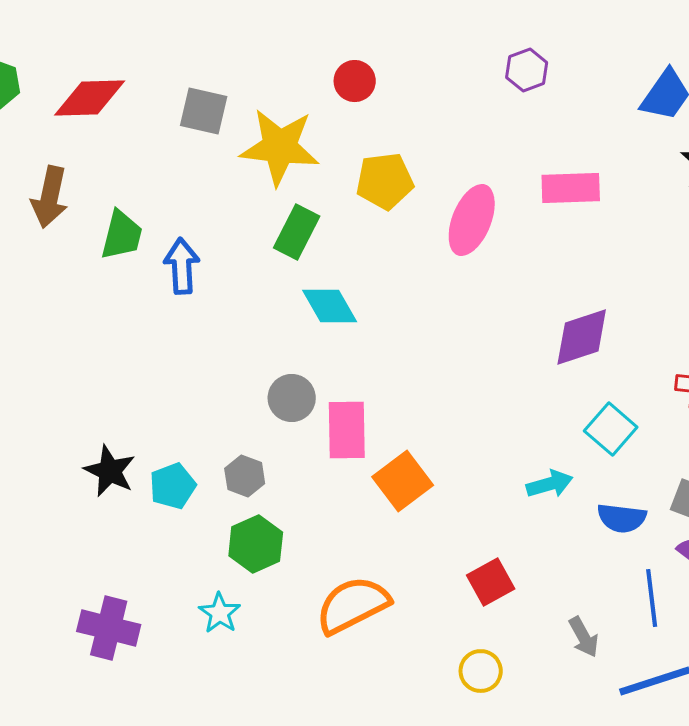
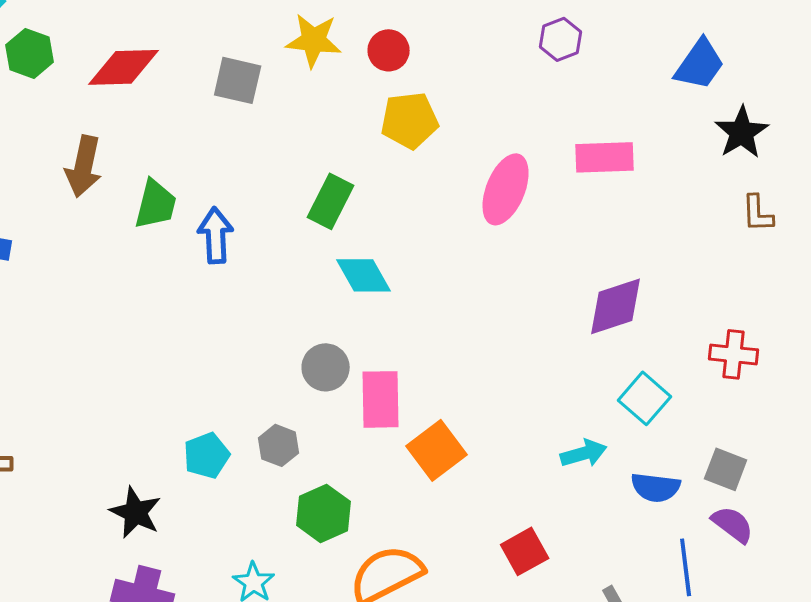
yellow star: (280, 147) -> (314, 40), moved, size x0.7
yellow pentagon: (385, 181) -> (410, 120), moved
black star: (110, 471) -> (136, 512), moved
green hexagon: (256, 544) -> (324, 513), moved

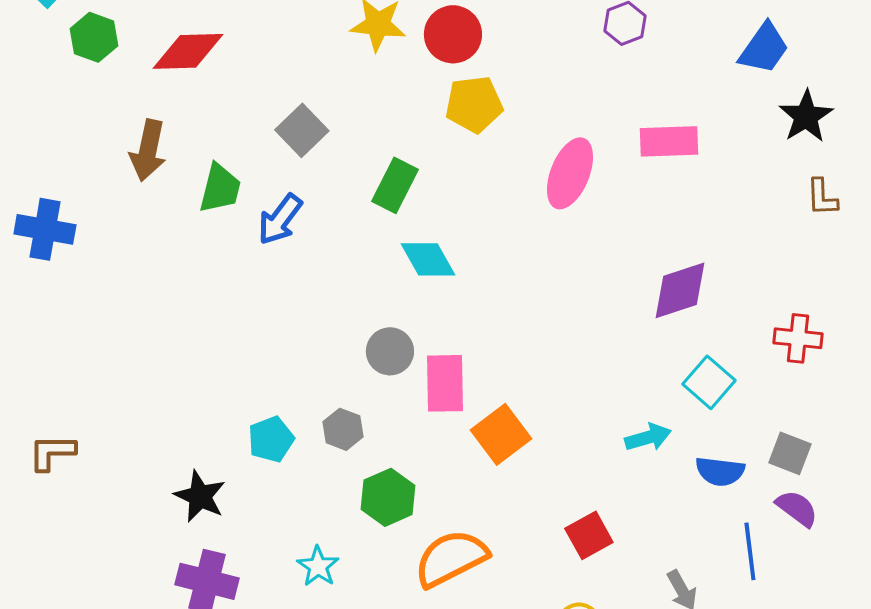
red circle: (389, 50) -> (453, 34), size x1.4
gray square: (238, 80) -> (302, 130), moved, turned 33
blue arrow: (216, 235) -> (280, 219), turned -140

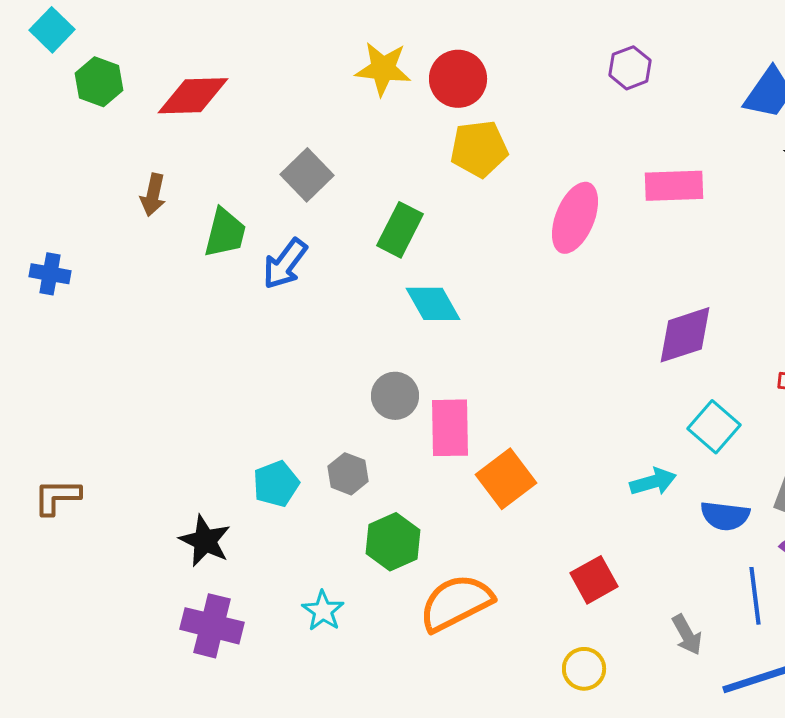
brown arrow: (148, 150) -> (153, 195), size x0.7
blue cross: (45, 229) -> (50, 274), size x0.7

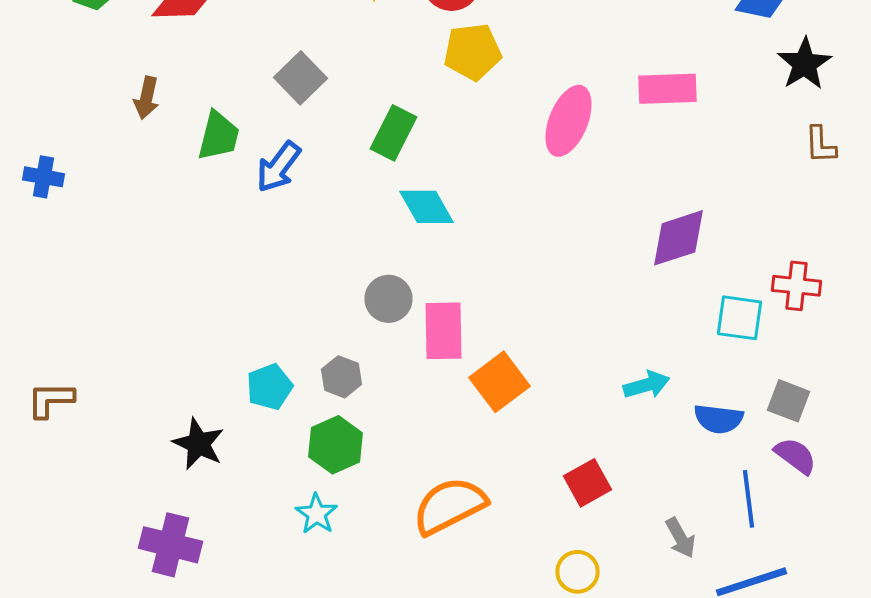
cyan square: (714, 427) -> (740, 318), moved, turned -33
green hexagon: (393, 542) -> (336, 445), moved
purple cross: (212, 626) -> (170, 545), moved

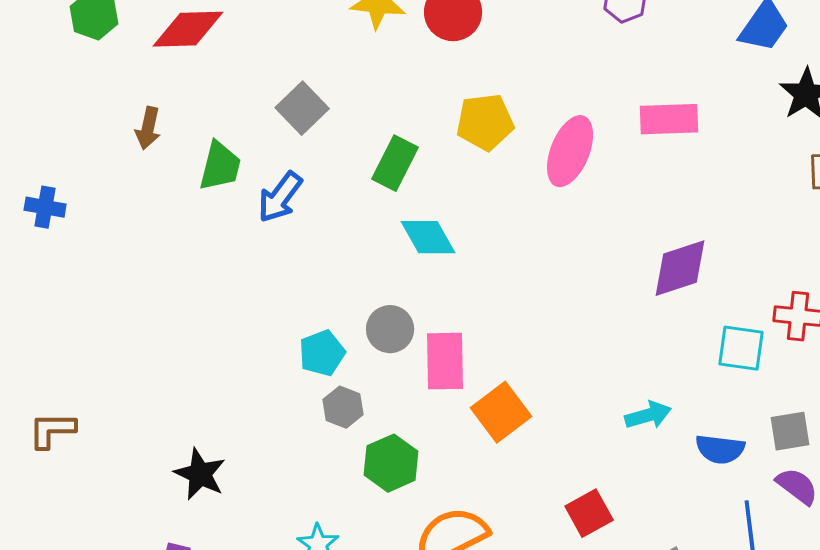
yellow pentagon: (472, 52) -> (485, 122), moved
cyan pentagon: (270, 387) -> (322, 353), moved
gray square: (788, 401) -> (790, 431), turned -30
green hexagon: (336, 445) -> (391, 463), moved

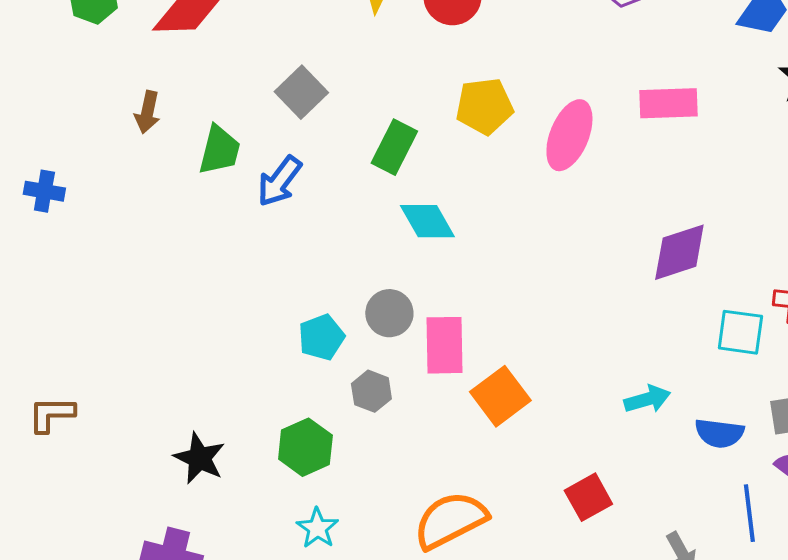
gray hexagon: (343, 407) -> (371, 391), moved
green hexagon: (391, 463) -> (305, 447), moved

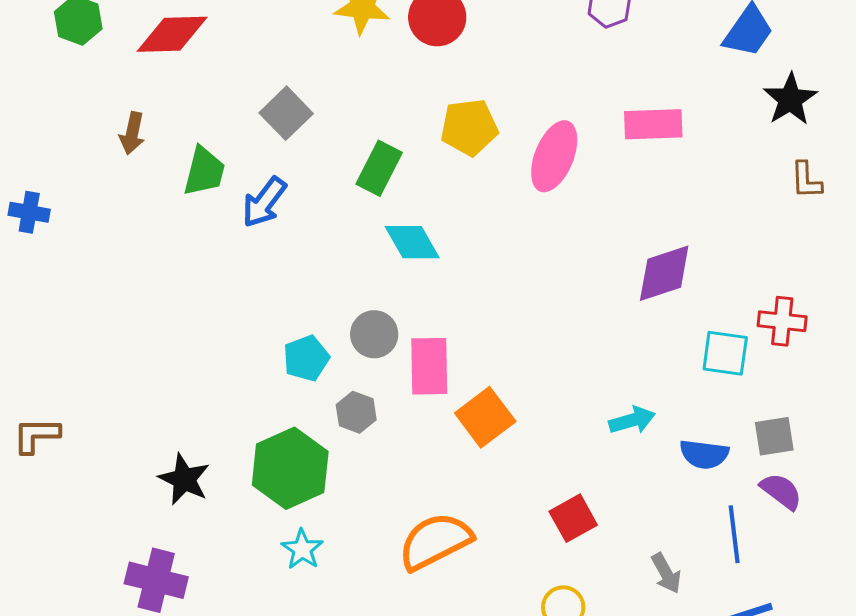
green hexagon: (305, 447) -> (290, 468), size x1.4

